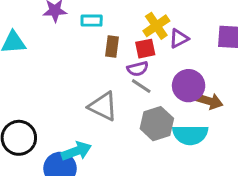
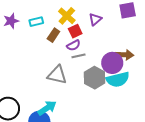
yellow cross: (156, 26) -> (67, 16), moved
brown rectangle: (112, 47) -> (53, 35), turned 40
gray line: (141, 86) -> (78, 56), turned -32
purple circle: (189, 86) -> (112, 63), moved

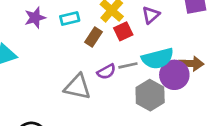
purple semicircle: (73, 45) -> (106, 72), moved
gray triangle: (57, 75) -> (77, 87), moved
cyan semicircle: (118, 79) -> (158, 58), moved

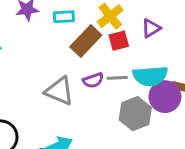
brown rectangle: (93, 37) -> (86, 41), size x1.5

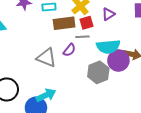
brown rectangle: (86, 41) -> (64, 23), turned 40
gray line: (117, 78) -> (82, 37), moved
purple semicircle: (93, 80) -> (69, 50), turned -32

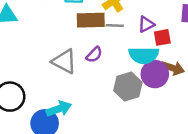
purple triangle: (108, 14) -> (146, 24), moved
red square: (86, 23) -> (162, 37), moved
gray line: (82, 37) -> (115, 26), moved

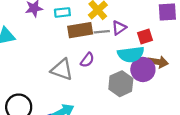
purple triangle: (146, 24) -> (119, 28), moved

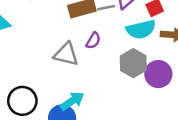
purple circle: (143, 69) -> (158, 74), moved

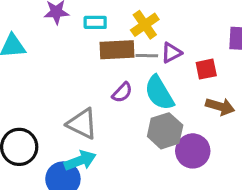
cyan semicircle: (141, 29) -> (159, 93), moved, turned 60
gray triangle: (66, 54) -> (82, 124), moved

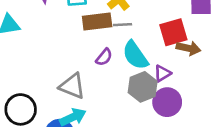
purple triangle: (171, 53) -> (162, 73), moved
red square: (206, 69) -> (173, 32), size x1.5
brown arrow: (220, 107) -> (189, 48), moved

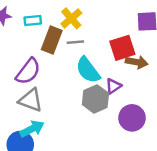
brown rectangle: (97, 22) -> (52, 40), turned -60
purple semicircle: (104, 57) -> (28, 71), moved, size x1.6
purple circle: (167, 102) -> (132, 118), moved

